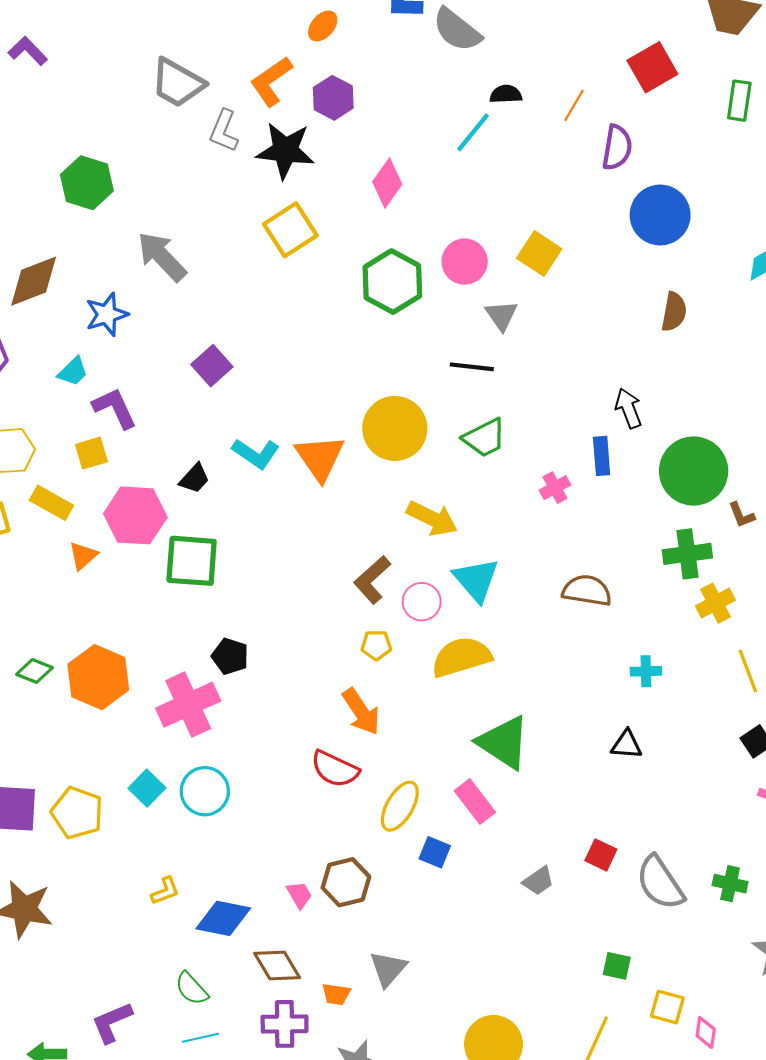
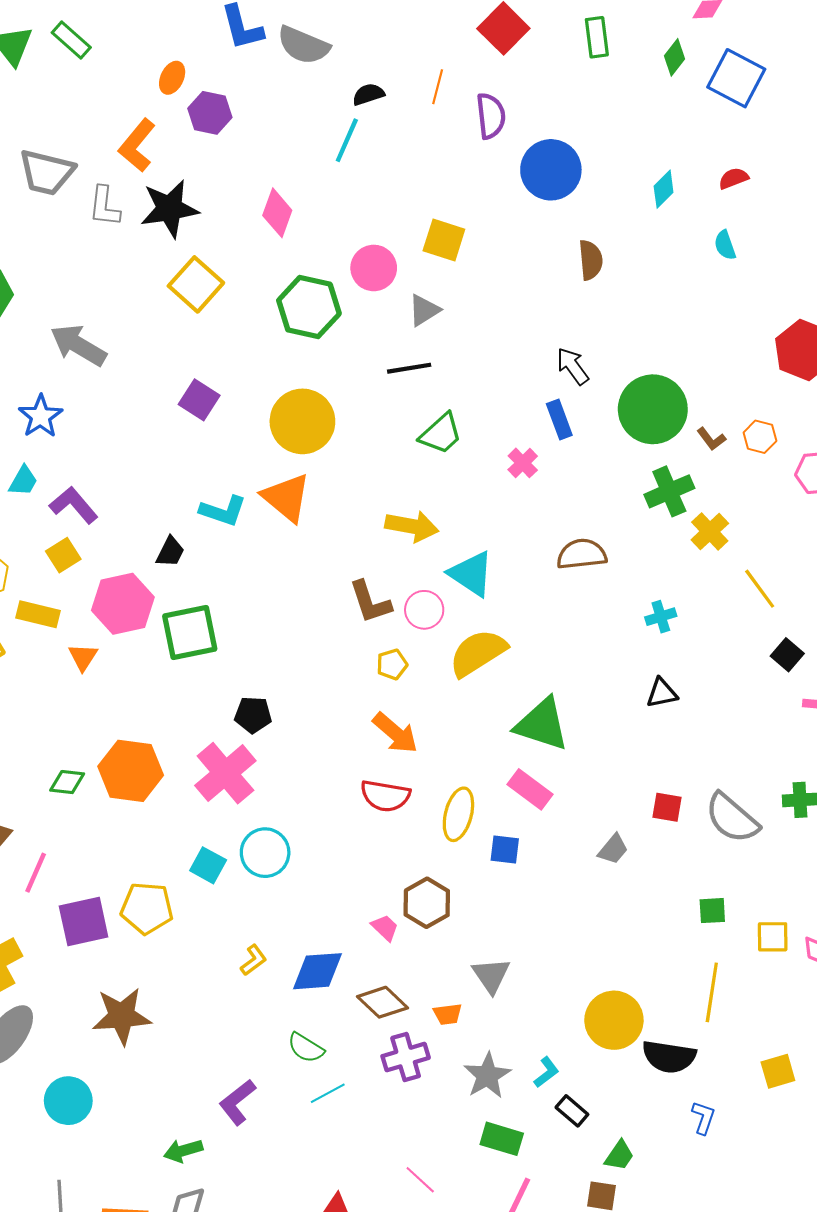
purple hexagon: (333, 98) -> (210, 113), moved
gray triangle: (501, 315) -> (424, 310), turned 48
purple square: (212, 366) -> (199, 400), moved
yellow circle: (395, 428) -> (302, 421), moved
brown L-shape: (372, 580) -> (370, 602), turned -51

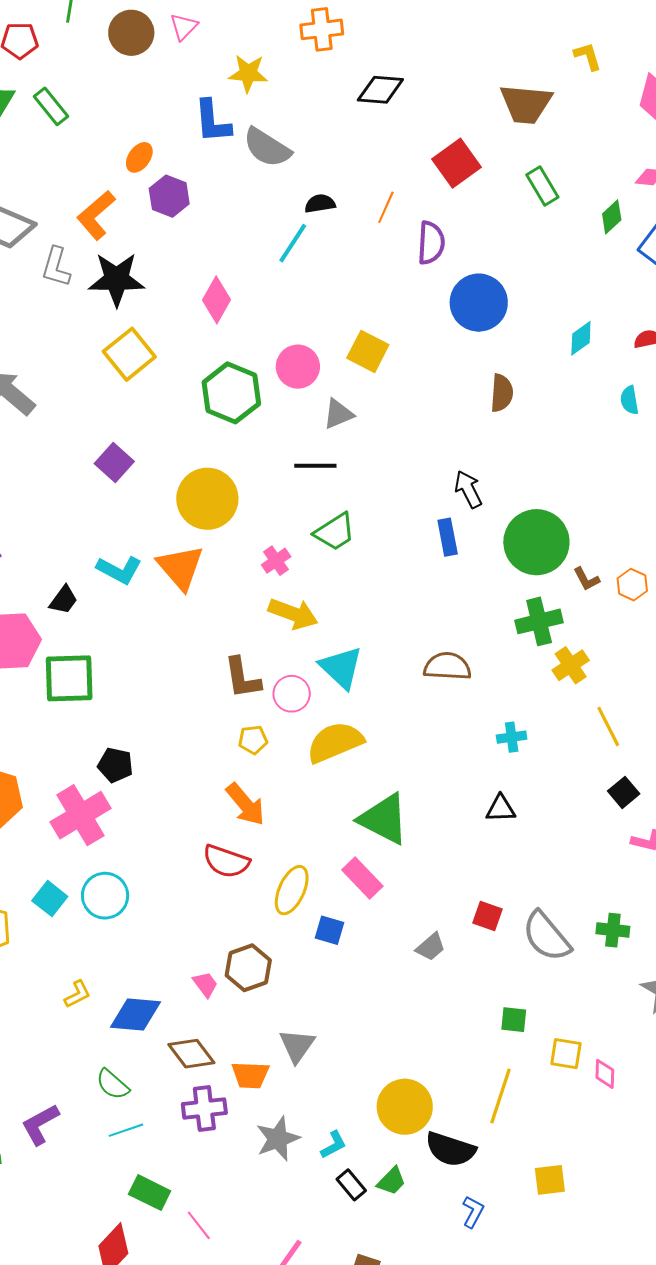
green rectangle: (597, 37) -> (542, 186), turned -33
pink cross: (523, 463) -> (276, 561), moved
orange trapezoid: (448, 1014) -> (250, 1075), size x1.4
green rectangle: (502, 1139) -> (150, 1193), moved
green trapezoid: (619, 1156) -> (392, 1181), moved

